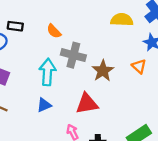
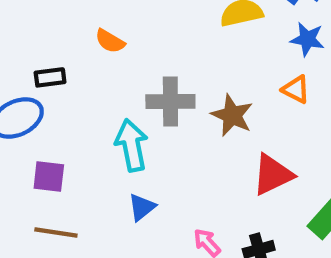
orange semicircle: (54, 31) -> (110, 41), moved
red triangle: (87, 104) -> (273, 175), moved

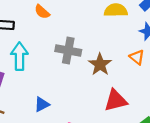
cyan arrow: (132, 145) -> (19, 56), moved

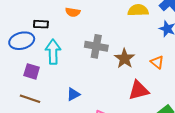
orange semicircle: (42, 12) -> (73, 12), turned -32
orange triangle: (137, 57) -> (157, 62), moved

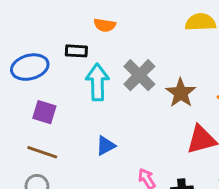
black rectangle: (41, 24) -> (76, 51), moved
gray cross: (96, 46) -> (139, 75), turned 35
cyan arrow: (53, 52) -> (97, 82), moved

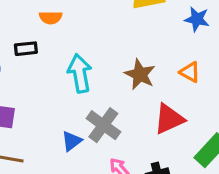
gray cross: (139, 75) -> (103, 125), moved
cyan arrow: (97, 82) -> (80, 73), moved

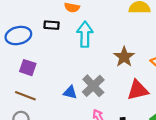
cyan arrow: (80, 73) -> (85, 34), moved
blue triangle: (72, 141) -> (70, 92), turned 40

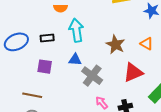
black rectangle: (52, 25) -> (47, 38), moved
purple square: (28, 68) -> (45, 67), moved
blue triangle: (70, 92) -> (75, 60), moved

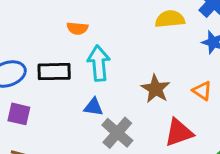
black rectangle: (47, 38) -> (54, 72), size x1.5
purple square: (45, 67) -> (19, 114), moved

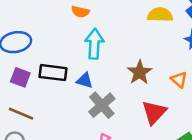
black rectangle: (54, 72) -> (53, 73), moved
red triangle: (179, 133) -> (154, 112), turned -36

